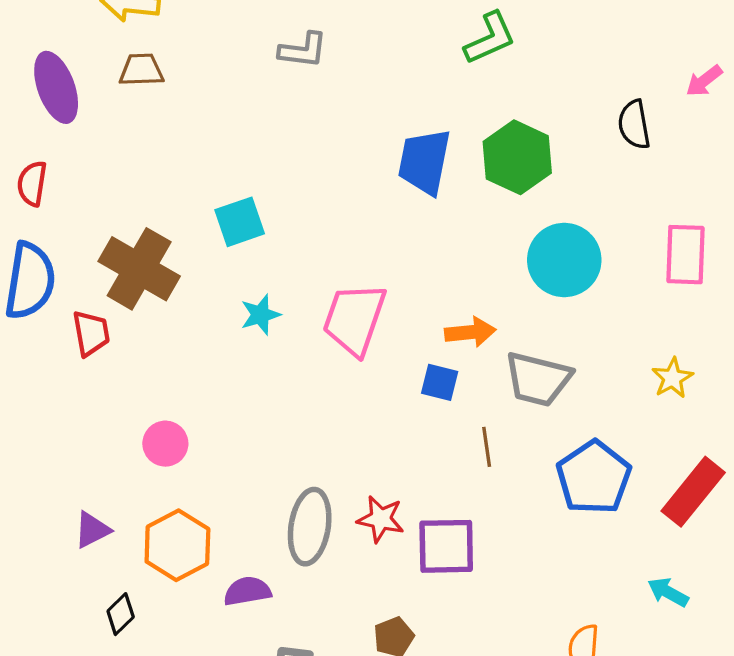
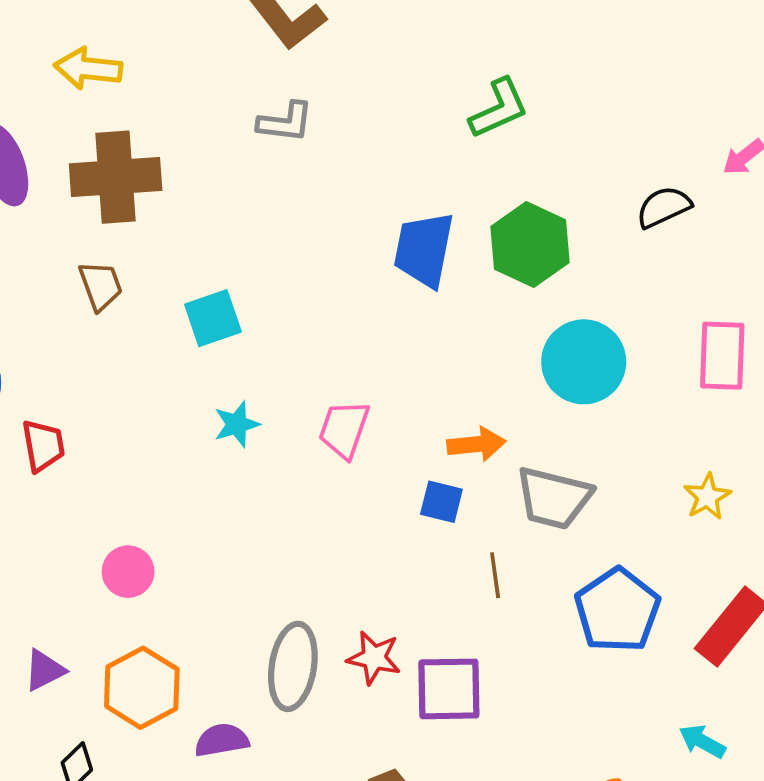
brown trapezoid: (141, 70) -> (101, 286), moved, turned 72
black semicircle: (634, 125) -> (664, 207), turned 75
brown cross: (139, 269) -> (116, 177), moved, turned -34
pink trapezoid: (354, 319) -> (344, 429), size x0.7

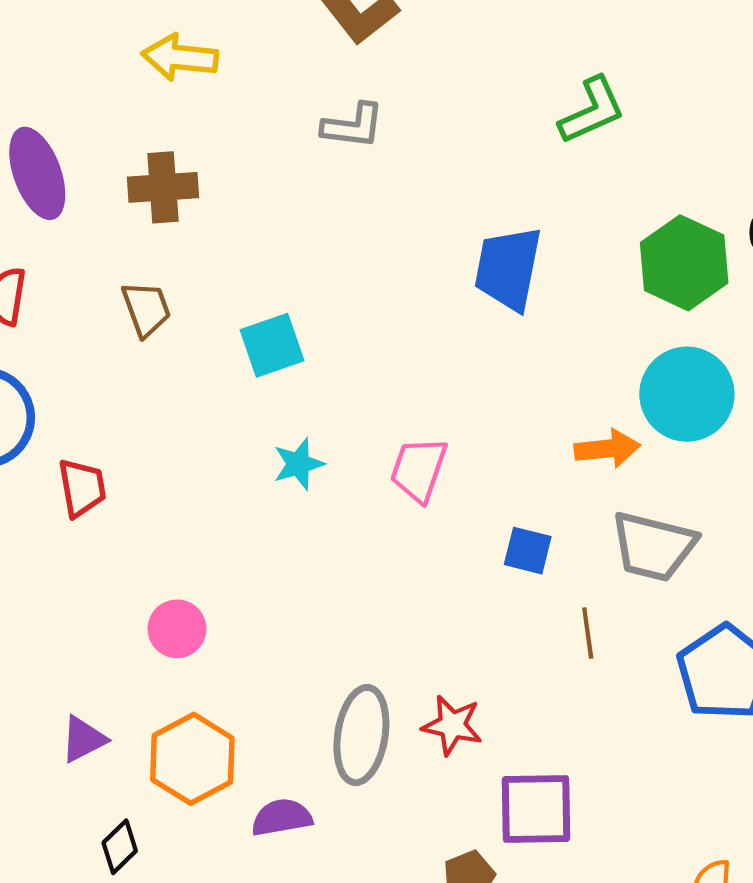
yellow arrow: (88, 68) -> (180, 57), moved
brown cross: (116, 177) -> (163, 187), size x0.7
green hexagon: (530, 244) -> (684, 263), moved
orange arrow: (476, 444) -> (607, 449), moved
purple square: (449, 689) -> (536, 809), moved

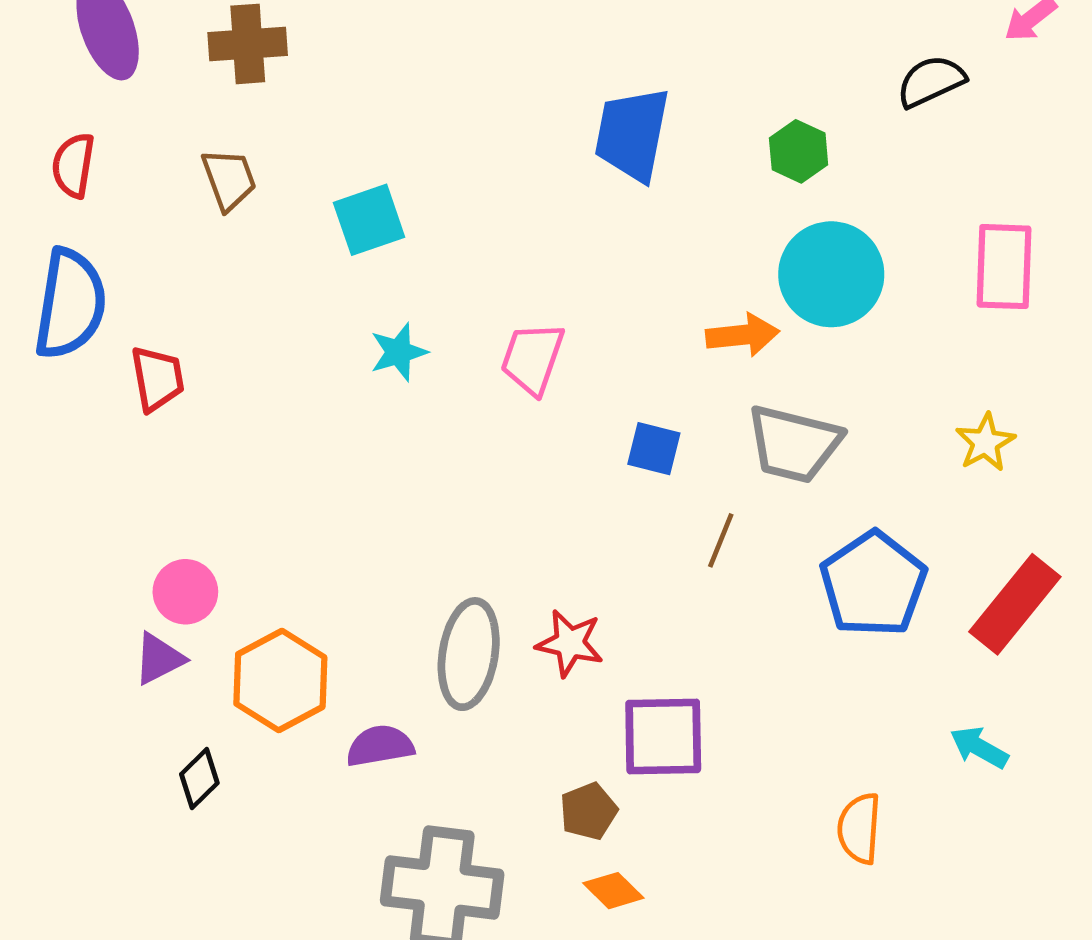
green hexagon: (684, 263) -> (799, 151), moved, size x0.6
pink circle: (177, 629) -> (185, 592), moved
brown line: (588, 633) -> (721, 540), turned 30

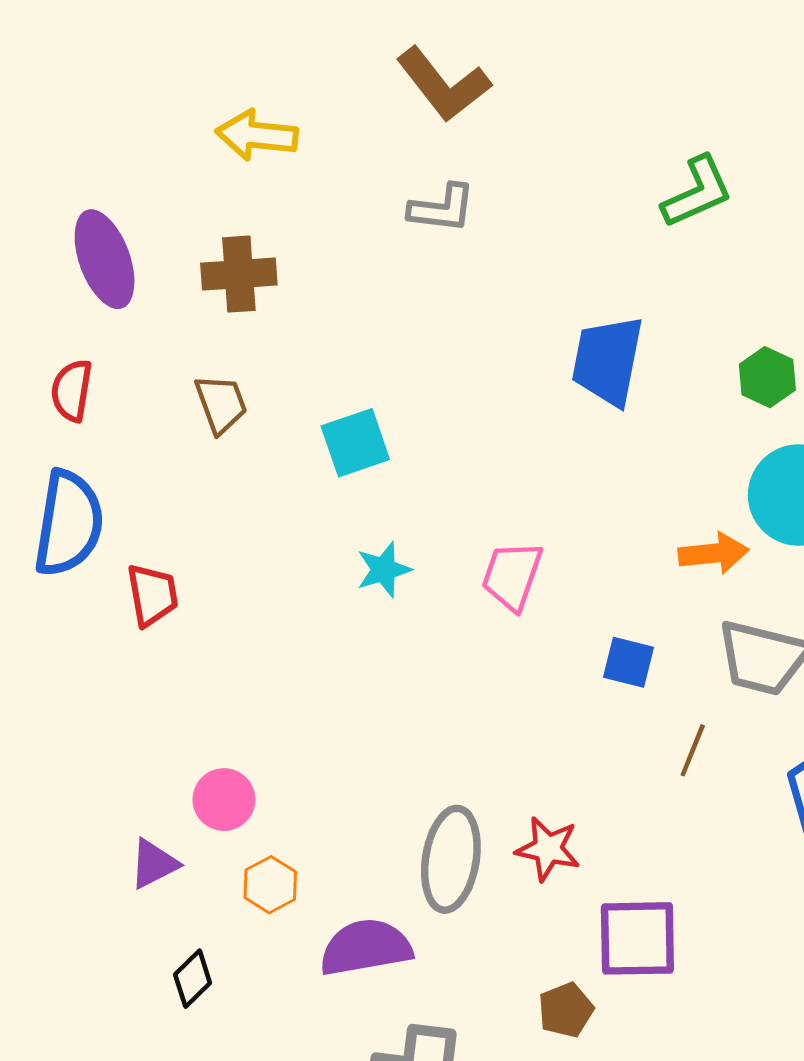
pink circle: (185, 592) -> (224, 800), moved
orange hexagon: (280, 680) -> (270, 885), size x0.6
purple semicircle: (380, 746) -> (366, 947), size x1.4

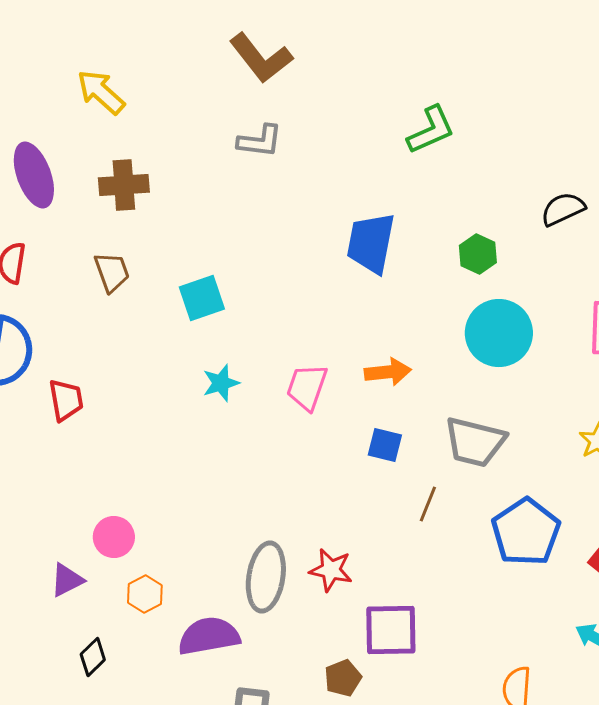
yellow arrow: (257, 135) -> (101, 92), moved, turned 36
orange arrow: (714, 553) -> (388, 372), moved

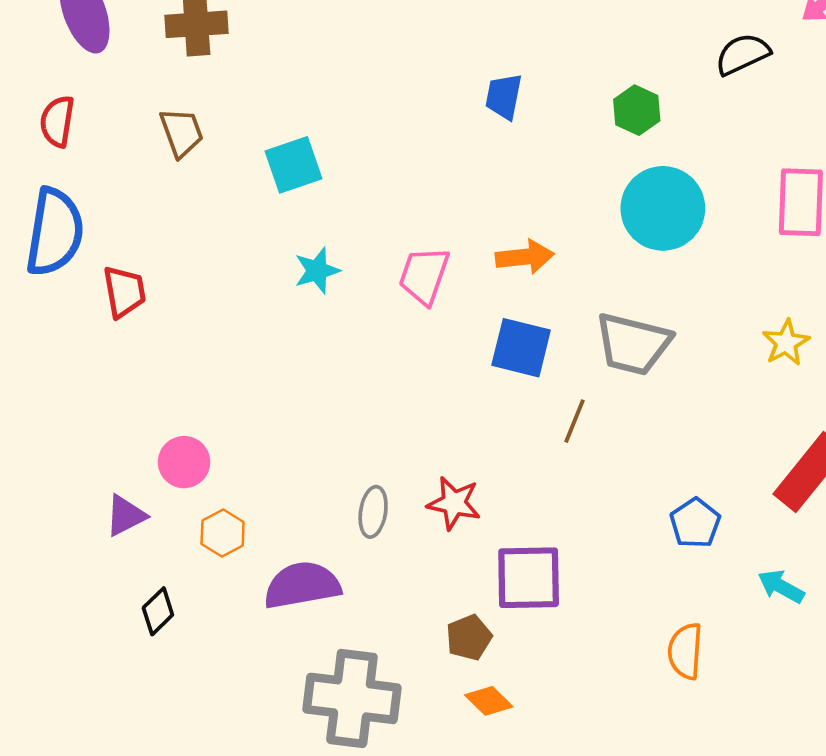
blue trapezoid: (371, 243) -> (504, 96), size x0.6
blue square: (385, 445) -> (521, 348), size x1.4
blue pentagon: (526, 532) -> (695, 523), moved, size x0.6
gray ellipse: (266, 577) -> (373, 512), size x0.6

